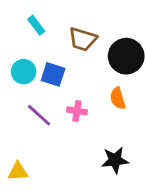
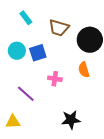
blue square: (53, 74) -> (38, 53), turned -36
purple line: (39, 115) -> (26, 94), moved
black star: (115, 160) -> (71, 120), moved

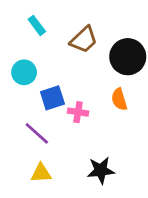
brown trapezoid: (59, 28) -> (84, 40), turned -60
blue square: (38, 53) -> (52, 98), moved
yellow triangle: (13, 122) -> (41, 173), moved

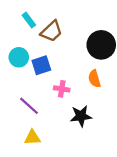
brown trapezoid: (84, 40) -> (52, 31), moved
blue square: (52, 98) -> (41, 65), moved
black star: (101, 170) -> (81, 116), moved

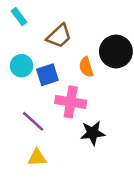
cyan rectangle: (29, 20) -> (19, 17), moved
orange semicircle: (94, 79) -> (86, 67), moved
pink cross: (62, 89) -> (71, 102), size x1.6

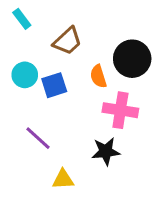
pink cross: (71, 102) -> (120, 110), moved
yellow triangle: (37, 158) -> (63, 179), moved

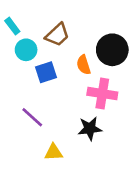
cyan rectangle: (22, 19) -> (12, 26), moved
cyan circle: (25, 75) -> (26, 50), moved

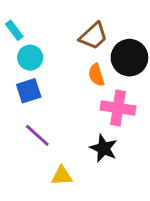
brown trapezoid: (57, 35) -> (93, 36), moved
blue square: (46, 72) -> (29, 91), moved
black star: (90, 129) -> (104, 148), turned 30

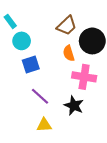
blue square: (29, 91) -> (31, 65), moved
purple line: (37, 135) -> (40, 96), moved

